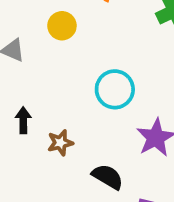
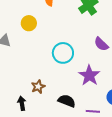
black arrow: (23, 120) -> (22, 103), moved

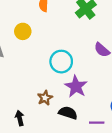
purple star: (89, 75) -> (76, 87), moved
brown star: (38, 87) -> (45, 98), moved

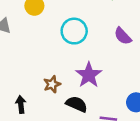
cyan circle: (61, 62) -> (74, 31), moved

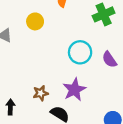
cyan circle: (74, 31) -> (80, 52), moved

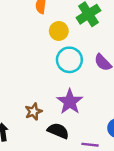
yellow circle: (35, 21) -> (59, 31), moved

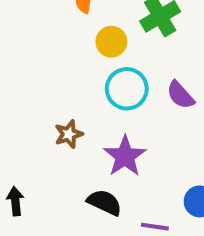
brown star: (33, 112) -> (69, 134), moved

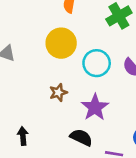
yellow circle: (111, 42) -> (61, 43), moved, size x1.5

